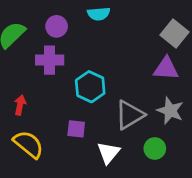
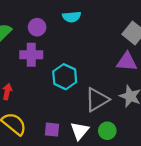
purple square: (76, 129) -> (52, 130), moved
green circle: (155, 149) -> (107, 131), moved

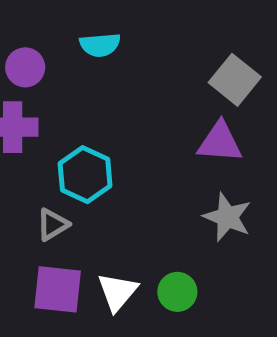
gray triangle: (97, 100) -> (53, 225), moved, size x0.6
purple square: (52, 130) -> (58, 289), size x1.5

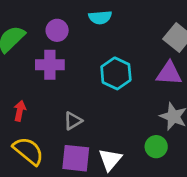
cyan hexagon: (85, 175) -> (116, 73), moved
green circle: (177, 292) -> (156, 147), moved

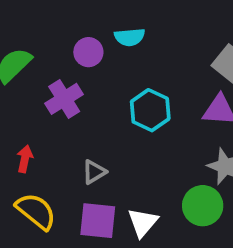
purple circle: (57, 30) -> (88, 52), moved
purple cross: (50, 65) -> (64, 99), turned -32
green circle: (156, 147) -> (203, 206), size x1.4

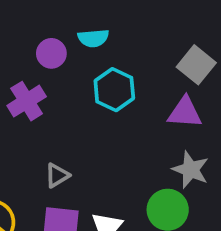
cyan hexagon: (150, 110) -> (114, 90), moved

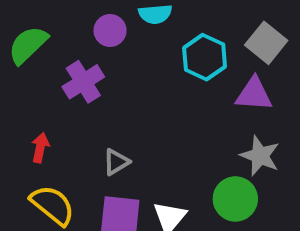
cyan hexagon: (114, 90) -> (205, 57), moved

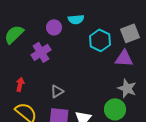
gray square: (266, 43) -> (130, 33), turned 30

